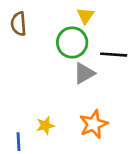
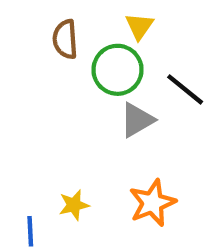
brown semicircle: (19, 24) -> (65, 39), moved
black line: (114, 55) -> (185, 89), turned 35

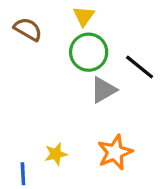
yellow triangle: (139, 26) -> (84, 16), moved
brown semicircle: (65, 39) -> (28, 29), moved, turned 124

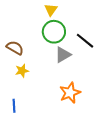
brown semicircle: (28, 29) -> (15, 48), moved
yellow star: (56, 154) -> (22, 71), moved

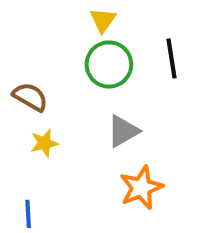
black line: (85, 41) -> (172, 58), moved, turned 42
gray triangle: (63, 55) -> (123, 131), moved

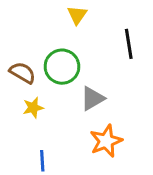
green circle: (109, 64) -> (62, 67), moved
blue line: (28, 214) -> (42, 161), moved

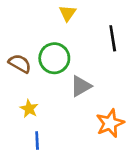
yellow star: (33, 108) -> (29, 109), moved, turned -30
orange star: (106, 141) -> (110, 123), moved

